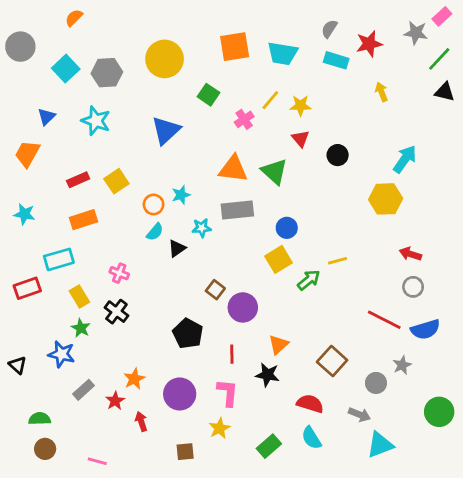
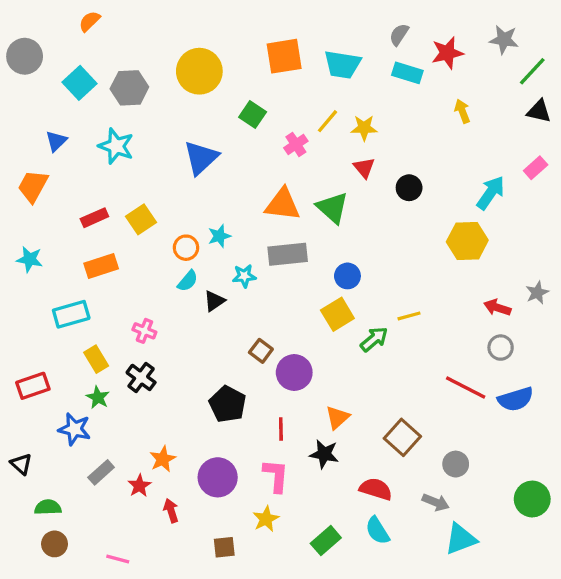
pink rectangle: (442, 16) -> (536, 168), moved
red rectangle: (27, 288) -> (33, 386), moved
black triangle: (18, 365) -> (21, 464), moved
gray star: (402, 365) -> (537, 293), moved

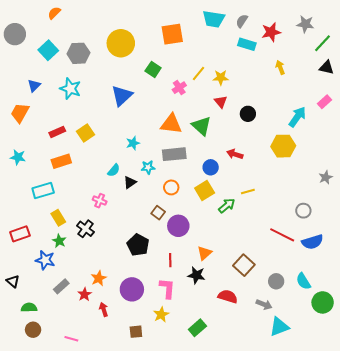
cyan trapezoid: (342, 65) -> (214, 19), moved
orange circle: (186, 248) -> (171, 187), moved
red arrow: (497, 308) -> (235, 154), moved
pink cross: (144, 331) -> (100, 201), moved
cyan semicircle: (377, 531) -> (303, 281), moved

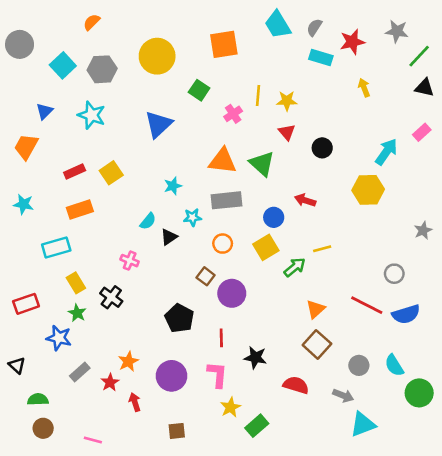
orange semicircle: (54, 13) -> (92, 22), moved
cyan trapezoid: (214, 19) -> (278, 25), turned 50
yellow line: (198, 73) -> (258, 95), turned -35
orange triangle: (205, 253) -> (316, 309), moved
yellow star: (161, 315) -> (230, 407), moved

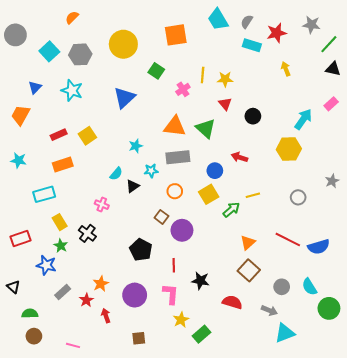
gray circle: (394, 274) -> (298, 197), moved

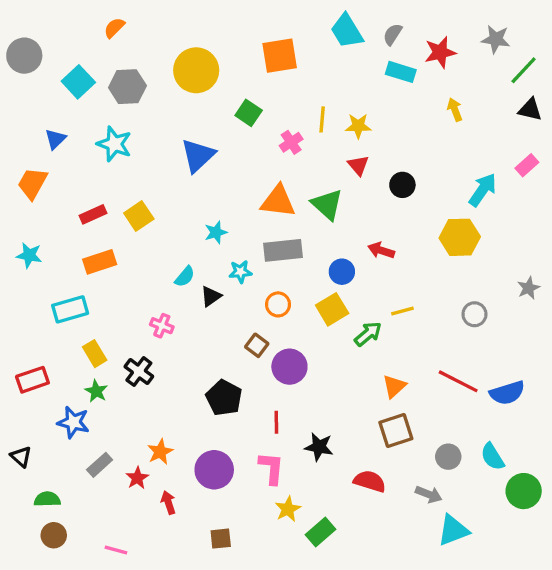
brown square: (249, 270) -> (396, 430), turned 30

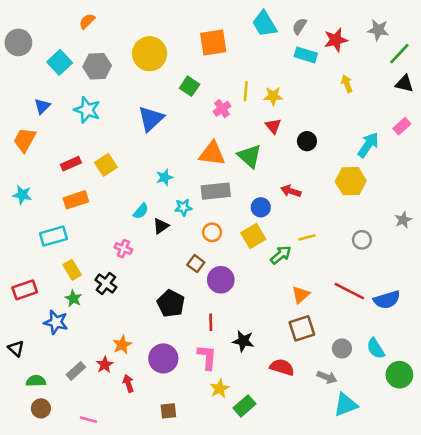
gray rectangle: (100, 465) -> (76, 371), moved

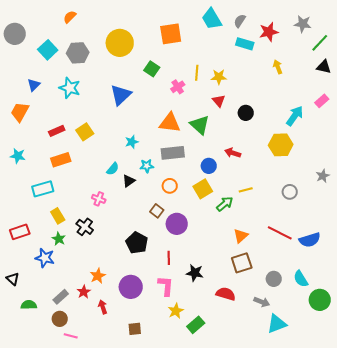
brown circle: (41, 408) -> (60, 319), moved

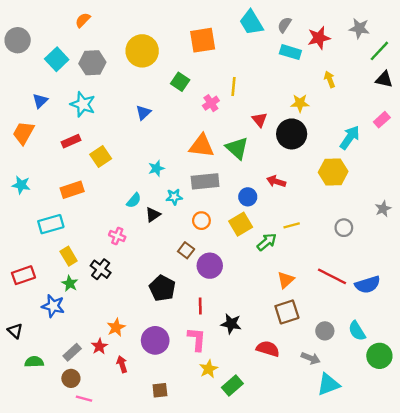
yellow star: (219, 77) -> (300, 103), moved
blue triangle: (121, 95) -> (143, 113), size x0.6
black circle: (246, 113) -> (292, 134), size x1.6
red rectangle: (57, 131) -> (71, 141), moved

